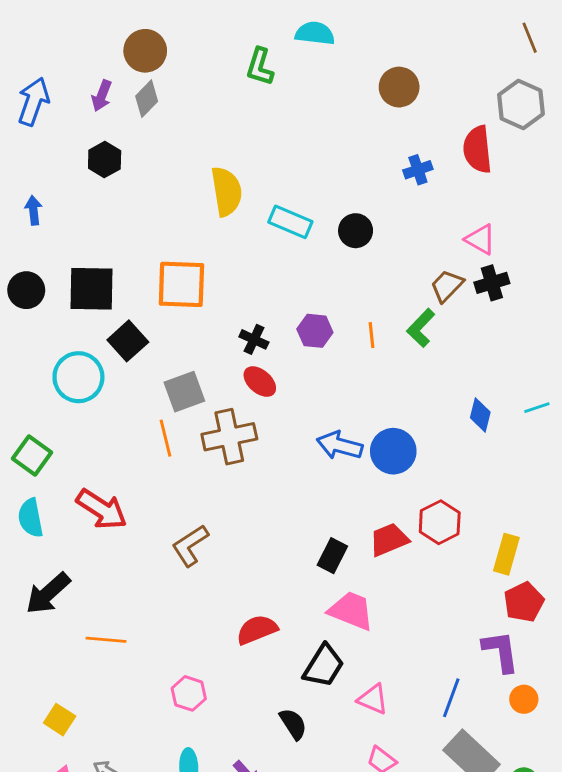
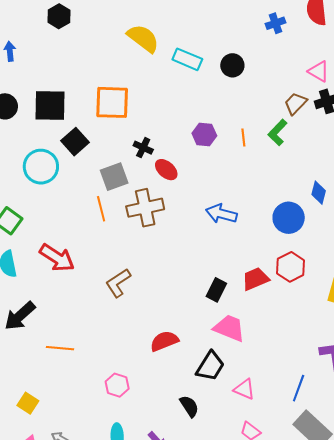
yellow semicircle: (226, 191) -> (143, 38), turned -44
black cross: (254, 339) -> (143, 148), moved
blue circle: (393, 451) -> (289, 218), moved

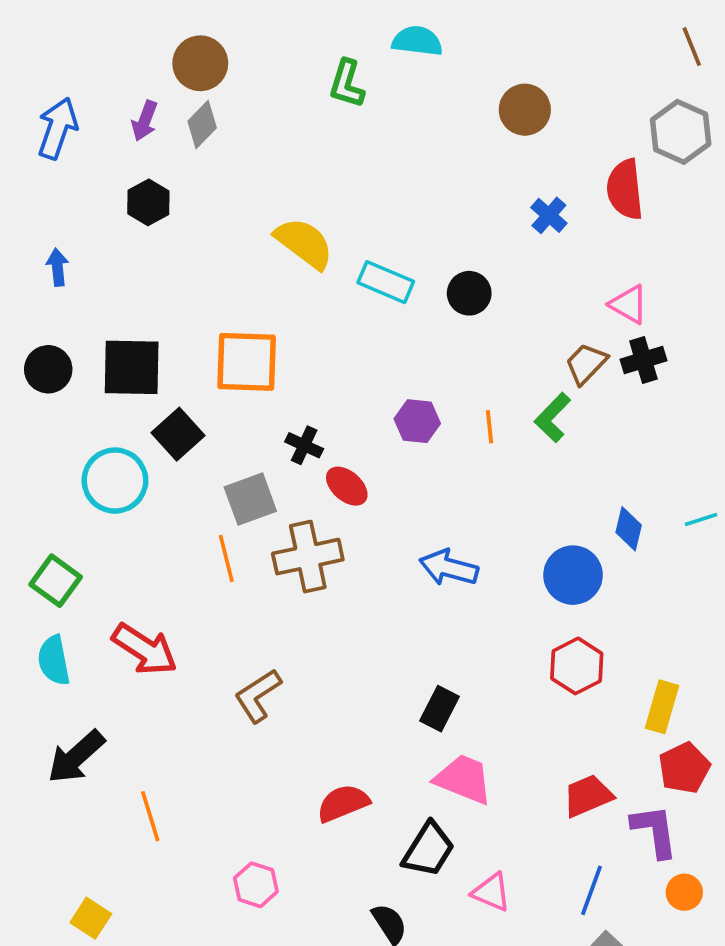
blue cross: (276, 23) -> (549, 215), turned -30
red trapezoid: (255, 279) -> (588, 796), moved
orange line: (60, 348) -> (150, 816), turned 68

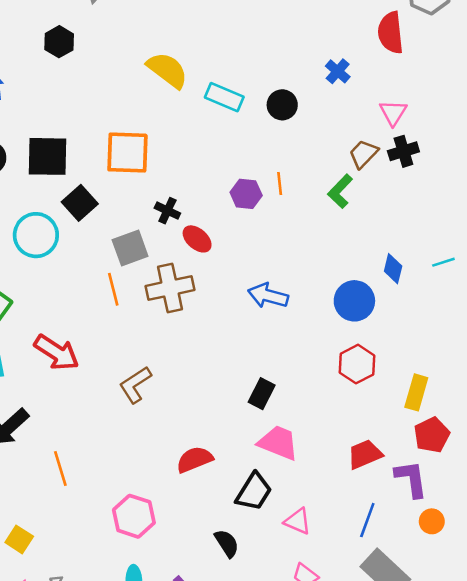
blue cross: (549, 215) -> (338, 71), moved
pink triangle: (629, 304) -> (393, 113), turned 32
orange line: (490, 427) -> (280, 184), moved
pink hexagon: (256, 885) -> (134, 516), size x1.4

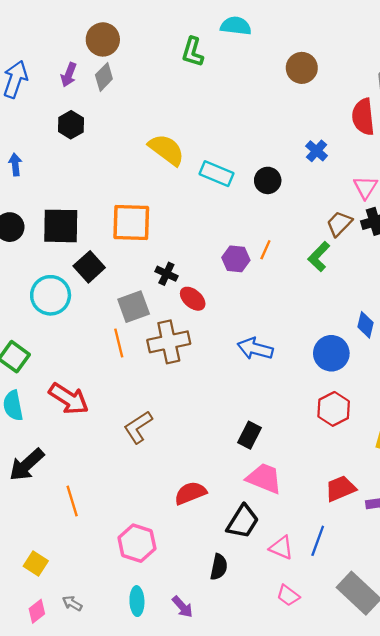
orange line: (280, 184) -> (265, 250), turned 30
blue line: (367, 520) -> (318, 541), moved
black semicircle: (227, 543) -> (219, 567), turned 45

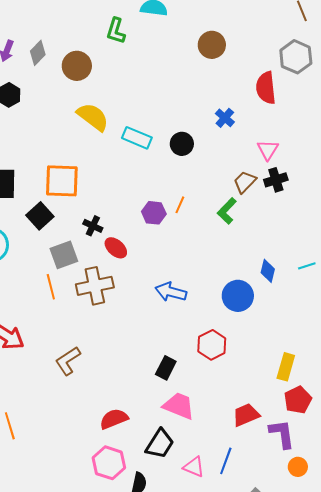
brown circle: (103, 39) -> (77, 66), moved
black square: (89, 267) -> (40, 216), moved
red hexagon: (334, 409) -> (212, 345), moved
pink hexagon: (137, 543) -> (109, 463), moved

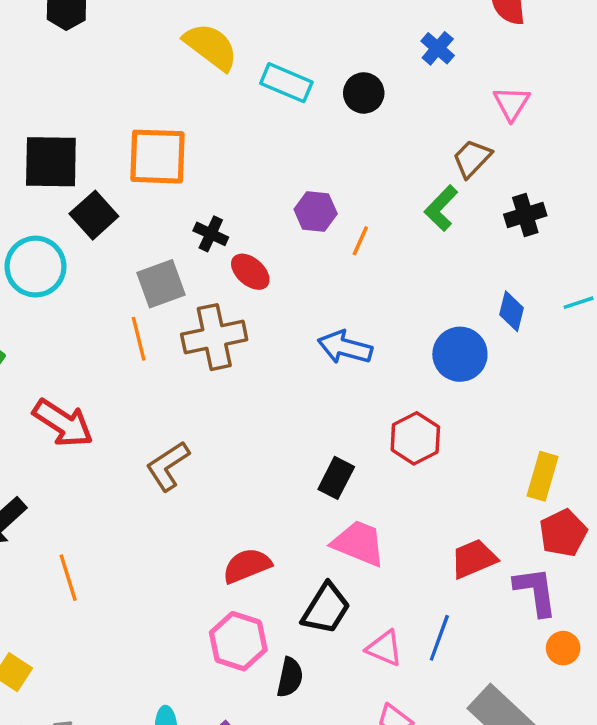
black cross: (276, 180) -> (525, 215), moved
orange line: (180, 205) -> (360, 241), moved
black square: (40, 216) -> (94, 215), moved

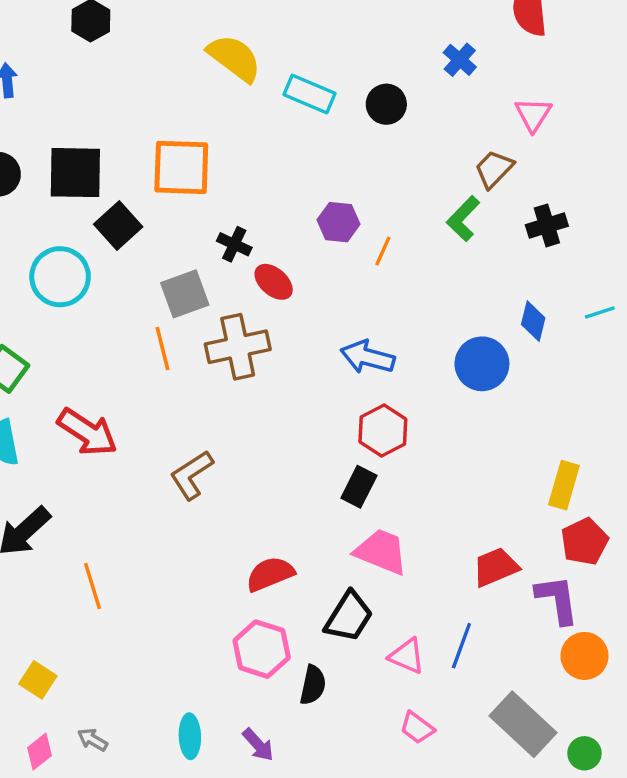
red hexagon: (415, 438) -> (383, 430), moved
orange circle: (563, 648) -> (584, 656), size x1.4

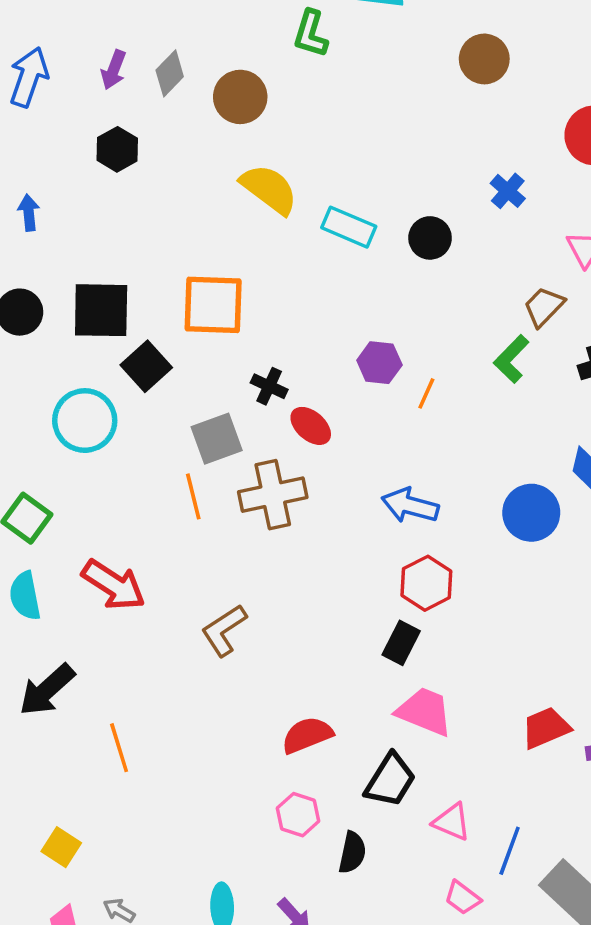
blue line: (461, 646) -> (510, 851), moved
pink hexagon: (262, 649) -> (298, 815), size x0.7

